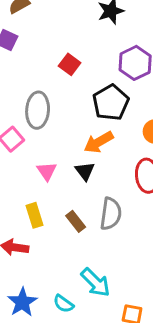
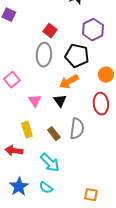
black pentagon: (111, 103) -> (77, 56), turned -30
gray ellipse: (38, 110) -> (44, 55), moved
cyan arrow: (95, 282) -> (50, 163), moved

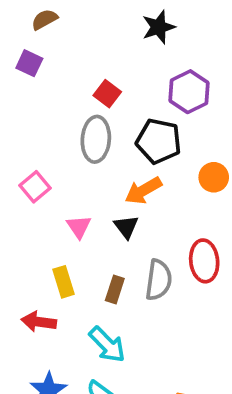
red ellipse: (101, 104) -> (204, 261), moved
brown rectangle: (54, 134) -> (115, 289), turned 56

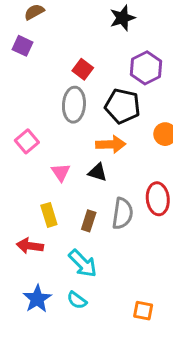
orange arrow: (143, 191) -> (111, 144), turned -152
black triangle: (126, 227) -> (97, 172), turned -36

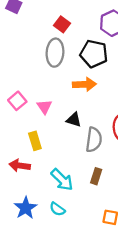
pink square: (27, 141) -> (17, 101), moved
black triangle: (97, 172) -> (74, 120), moved
brown rectangle: (89, 221) -> (96, 176), moved

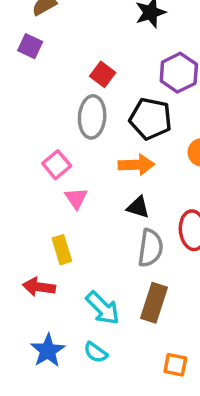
pink square: (17, 101) -> (57, 165), moved
black triangle: (74, 120) -> (138, 207), moved
brown rectangle: (96, 176) -> (154, 303), size x1.5

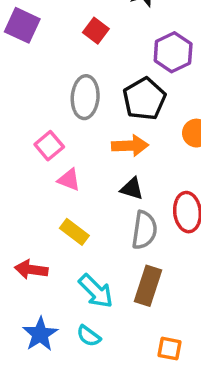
purple square: (30, 46) -> (22, 25), size x1.4
red square: (103, 74) -> (96, 31), moved
black pentagon: (150, 119) -> (144, 99), turned 30
pink triangle: (76, 198) -> (69, 180), turned -35
yellow rectangle: (62, 250) -> (74, 232), moved, turned -36

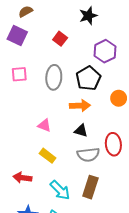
pink square: (49, 146) -> (19, 74), moved, turned 35
gray semicircle: (144, 230) -> (88, 155), turned 75

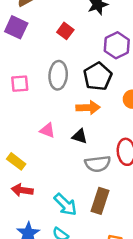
pink square: (19, 74) -> (20, 84), moved
black triangle: (81, 131) -> (80, 136), moved
yellow rectangle: (48, 156) -> (16, 161), moved

